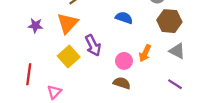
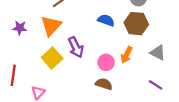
brown hexagon: (169, 21) -> (136, 24), moved

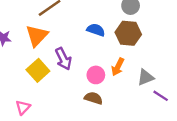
gray triangle: (158, 53) -> (146, 77), moved, turned -49
purple line: (156, 85) -> (161, 96), moved

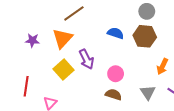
orange arrow: (118, 67) -> (162, 66), moved
gray triangle: (146, 77) -> (148, 92), moved, turned -42

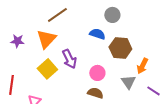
gray circle: (147, 11) -> (112, 15), moved
brown hexagon: (145, 36) -> (120, 48), moved
gray triangle: (148, 92) -> (128, 82), moved

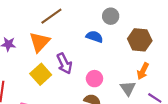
brown hexagon: (120, 48) -> (140, 40), moved

